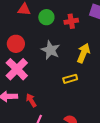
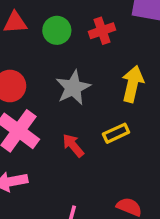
gray star: (51, 50) -> (73, 88), turned 30
red arrow: (31, 100) -> (73, 145), moved

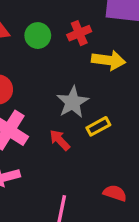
yellow arrow: (133, 84) -> (109, 60), moved, turned 88
gray star: (73, 88) -> (73, 102), moved

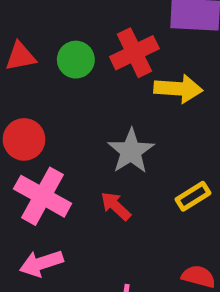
red cross: (79, 33) -> (134, 53), size x1.4
yellow rectangle: (98, 126) -> (193, 196), moved

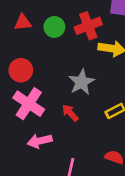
pink arrow: (41, 263) -> (40, 141), moved

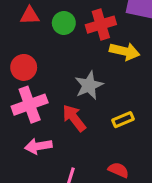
pink cross: (29, 104) -> (30, 105), turned 32
red arrow: (70, 113) -> (74, 118), size x1.4

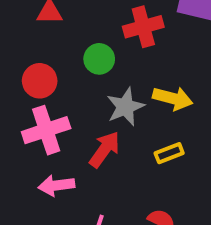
green circle: (64, 23) -> (99, 59), moved
yellow arrow: (125, 51) -> (173, 98), moved
red arrow: (74, 118) -> (105, 149), turned 72

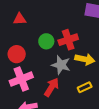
red cross: (143, 27) -> (68, 40), moved
gray star: (125, 107) -> (61, 65), turned -30

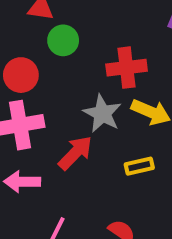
green circle: (46, 41) -> (63, 40), moved

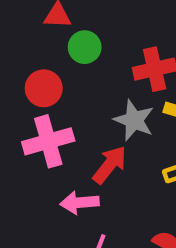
pink arrow: (22, 182) -> (80, 203), moved

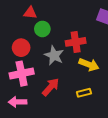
gray star: (134, 120) -> (54, 55), moved
pink arrow: (80, 203) -> (18, 102), moved

